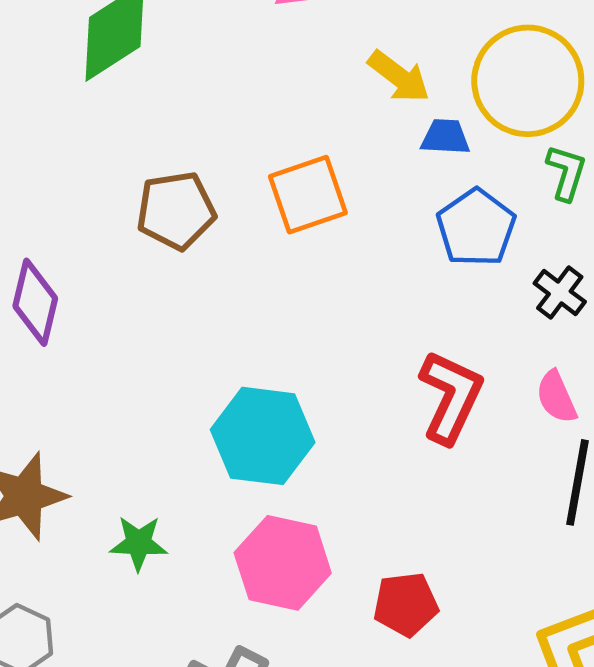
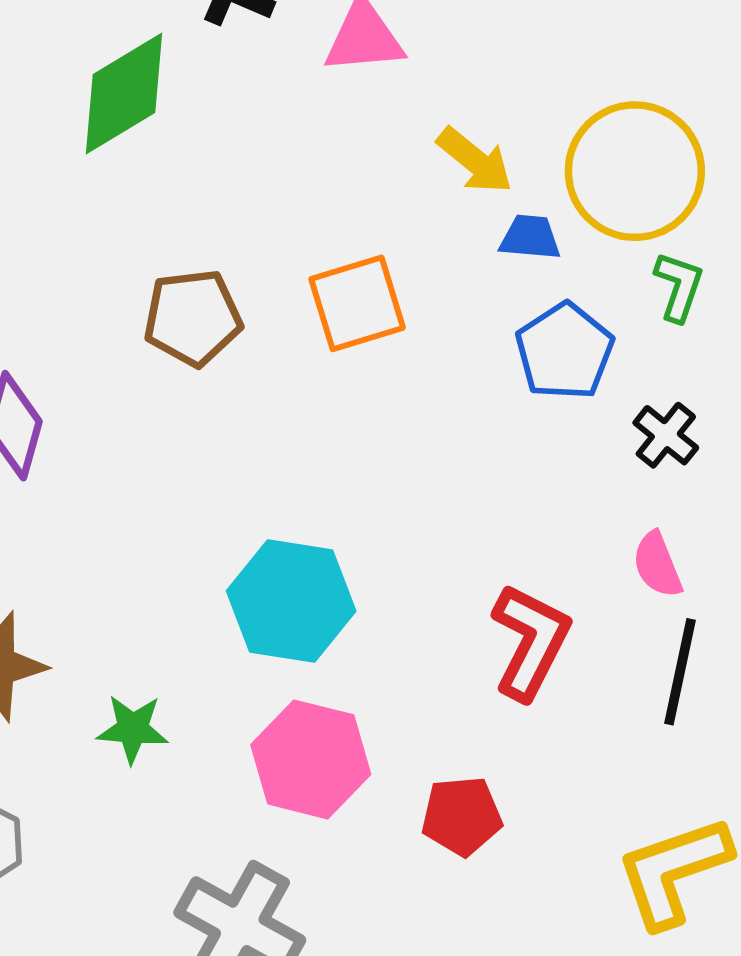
red L-shape: (451, 397) -> (530, 642), moved

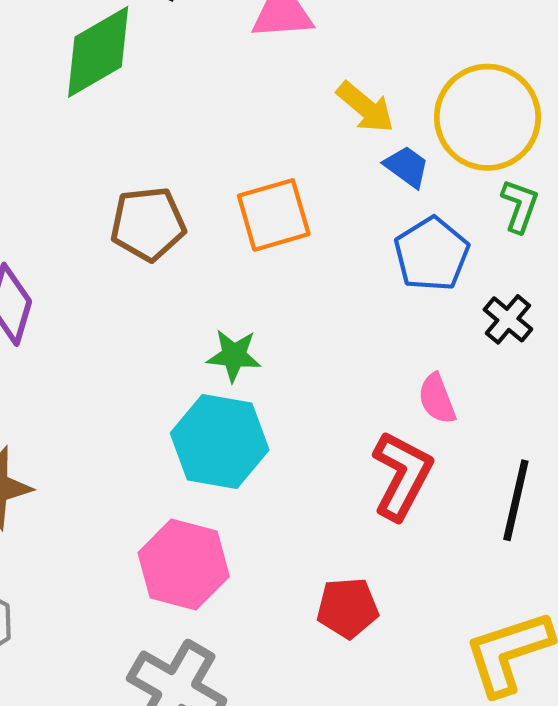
blue trapezoid: (530, 237) -> (407, 167), turned 30
pink semicircle: (657, 565) -> (437, 399), moved
green star: (133, 729) -> (234, 356), moved
pink hexagon: (311, 759) -> (184, 565), moved

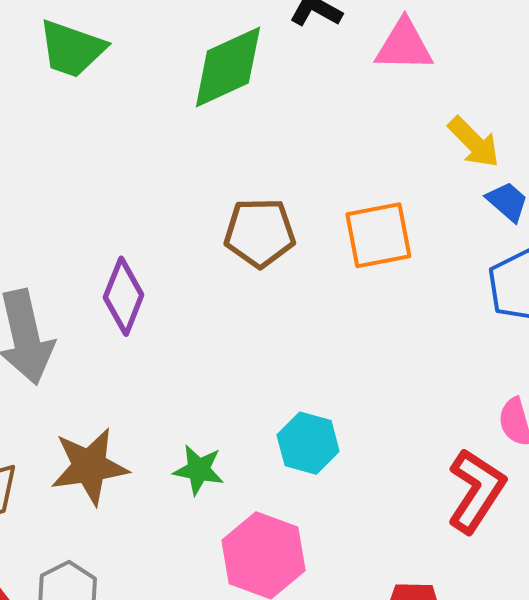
green star: (234, 356) -> (199, 470), moved
cyan hexagon: (220, 442) -> (308, 443), size x0.7

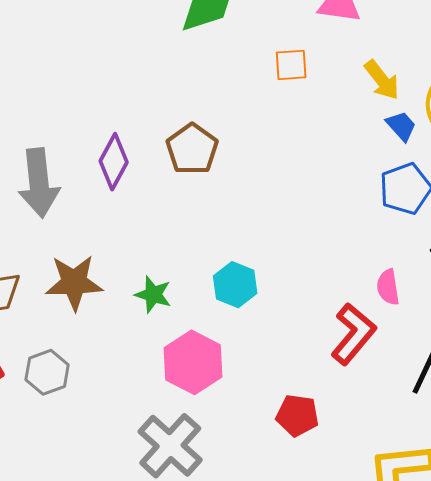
brown pentagon: (260, 233) -> (192, 149), moved, turned 30
orange square: (378, 235) -> (291, 65), moved, size x0.7

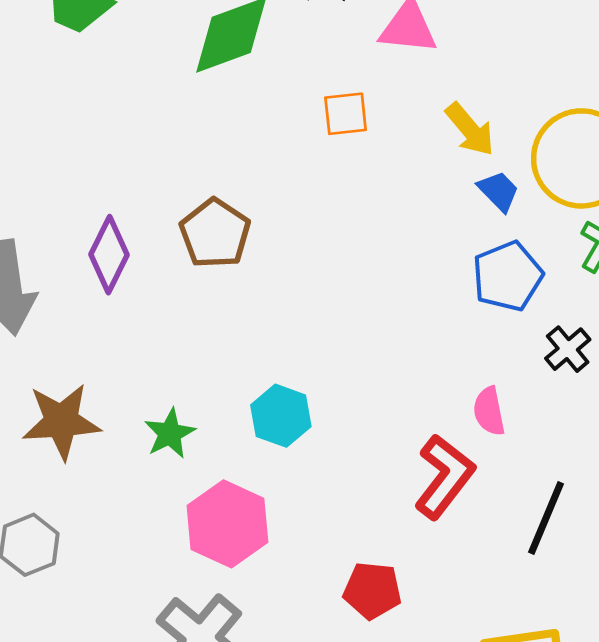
green star: (153, 294) -> (170, 433), turned 30

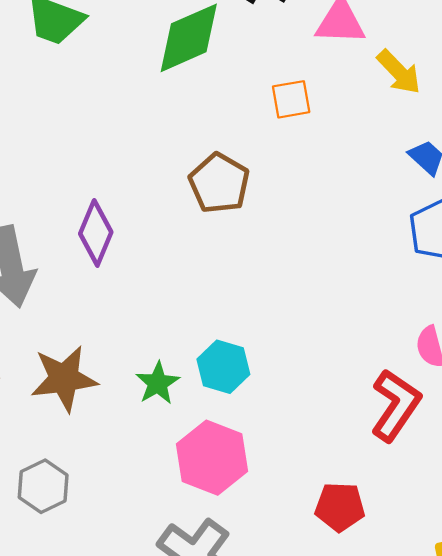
yellow arrow: (470, 129) -> (399, 72), moved
brown pentagon: (215, 233) -> (219, 183), moved
cyan hexagon: (281, 416) -> (223, 367), moved

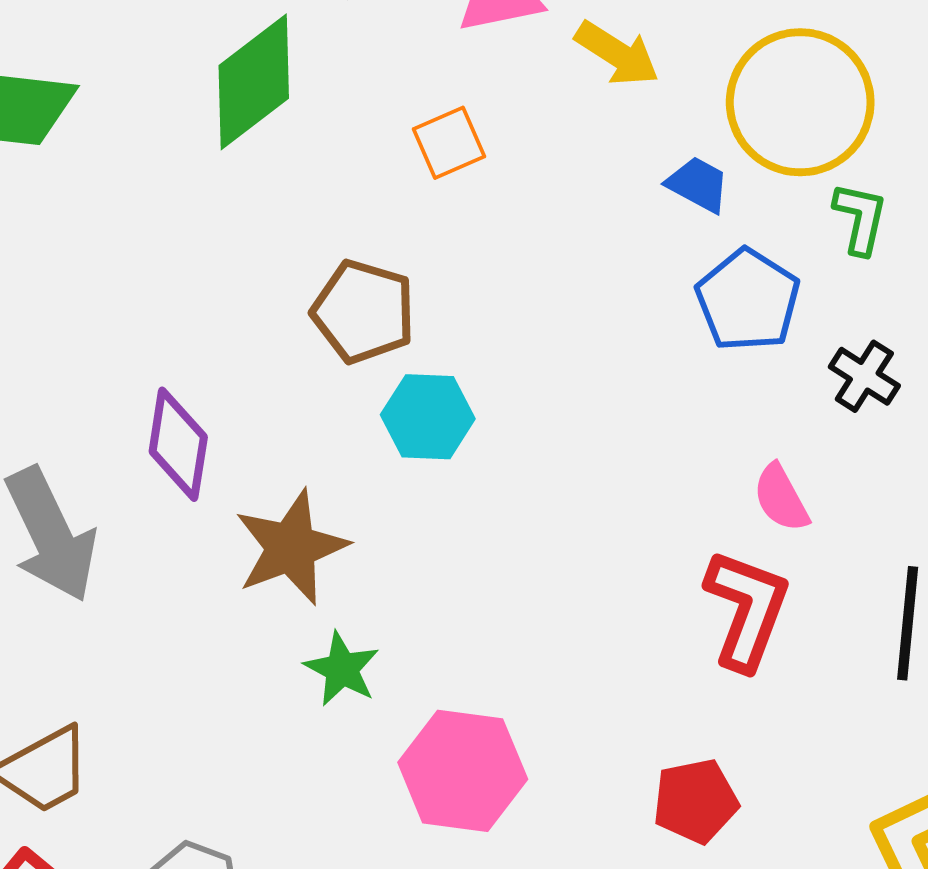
cyan hexagon: (223, 367) -> (428, 417), moved
brown star: (64, 379) -> (291, 547), moved

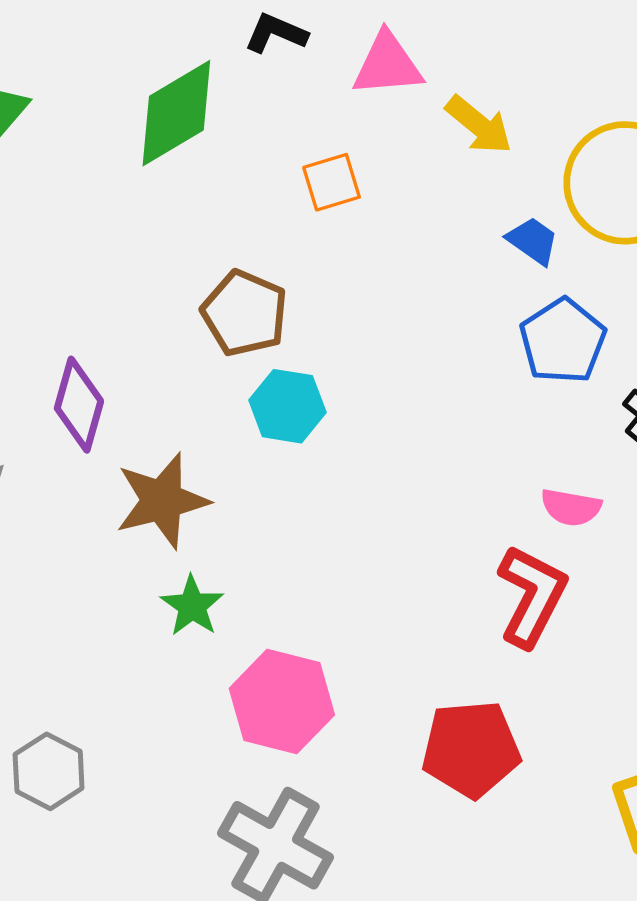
pink semicircle: (781, 498) -> (571, 507), turned -58
red pentagon: (695, 801) -> (471, 749), size x1.4

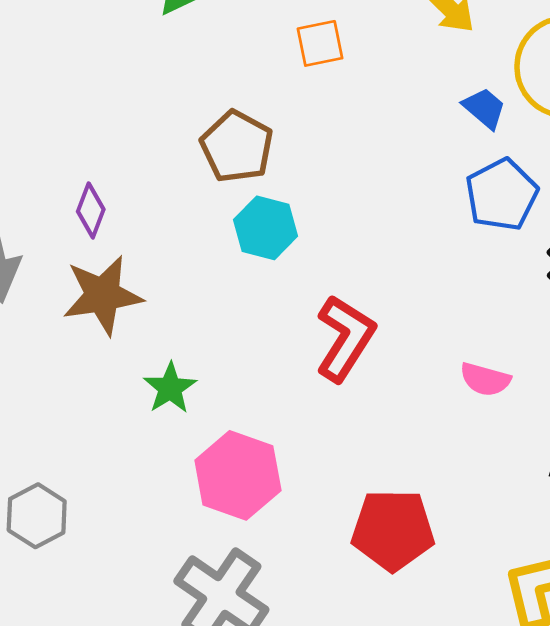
purple diamond: (79, 405) -> (91, 210), size x0.7
brown star: (162, 501) -> (102, 295), moved
pink semicircle: (571, 507) -> (485, 379), moved
red L-shape: (532, 596) -> (345, 338), moved

